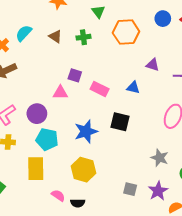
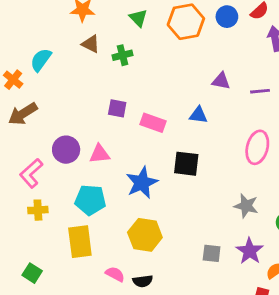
orange hexagon: (126, 32) -> (186, 22), moved
brown triangle: (55, 37) -> (91, 44), moved
pink triangle: (60, 93) -> (100, 154), moved
purple circle: (37, 114) -> (66, 150), moved

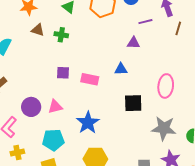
green cross: (123, 55) -> (61, 35), turned 32
purple line: (260, 91) -> (145, 22), moved
black square: (186, 164) -> (133, 103), moved
gray star: (246, 206) -> (164, 128), size x1.4

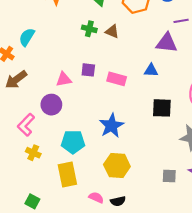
brown triangle: (38, 30) -> (112, 31), moved
purple triangle: (133, 43) -> (167, 43), size x1.5
pink triangle: (55, 107) -> (64, 79), moved
yellow cross: (17, 152) -> (33, 153), turned 32

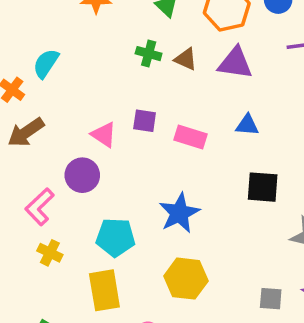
purple triangle: (167, 43) -> (235, 63), moved
pink triangle: (64, 79) -> (104, 135), turned 42

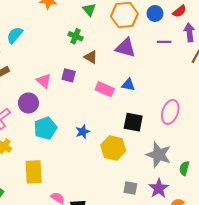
brown triangle: (186, 59) -> (91, 57), moved
pink rectangle: (190, 137) -> (105, 89), moved
blue star: (179, 213) -> (83, 132), size x0.6
cyan pentagon: (115, 237) -> (45, 128), moved, turned -30
yellow hexagon: (186, 279) -> (113, 148), moved

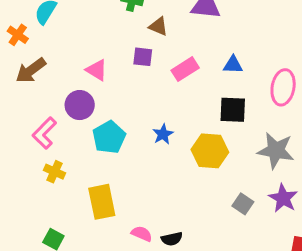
purple square: (69, 75) -> (143, 57), moved
blue triangle: (128, 85) -> (233, 65), moved
pink rectangle: (105, 89) -> (185, 69), turned -48
gray square: (130, 188) -> (243, 204), turned 32

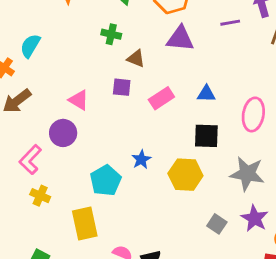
cyan pentagon: (109, 137) -> (106, 181), moved

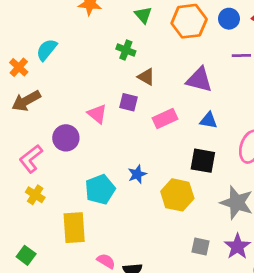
purple triangle: (180, 39) -> (199, 80), moved
pink triangle: (79, 100) -> (97, 114), moved
gray square: (217, 224) -> (201, 247), turned -30

